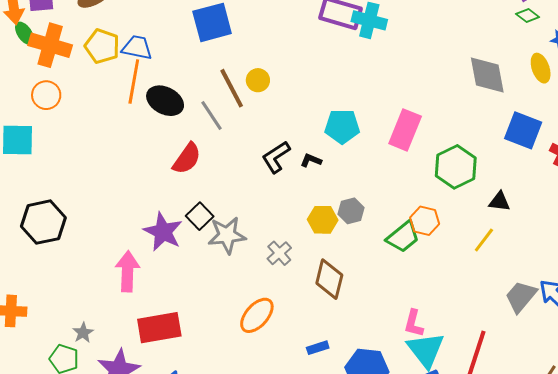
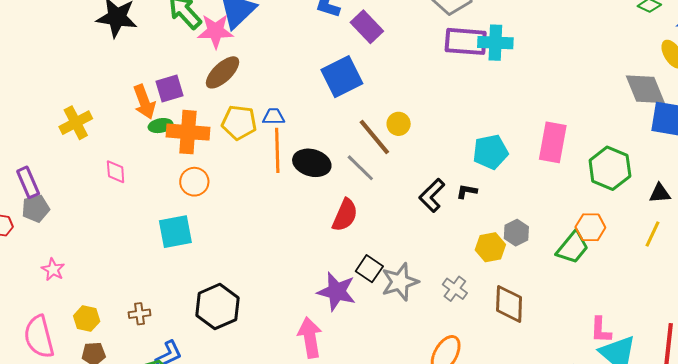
green ellipse: (25, 33) -> (160, 126), turned -55
blue trapezoid: (137, 48) -> (274, 117), size x0.7
gray diamond: (487, 75) -> (645, 89), moved

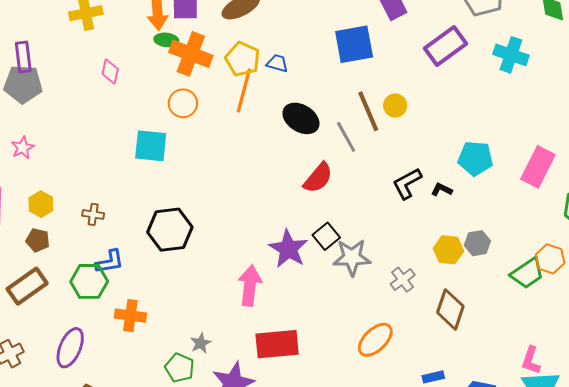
purple rectangle: (466, 41) -> (446, 46), moved, turned -57
orange line: (277, 150) -> (244, 90), moved
gray pentagon: (36, 209) -> (23, 84), size x1.4

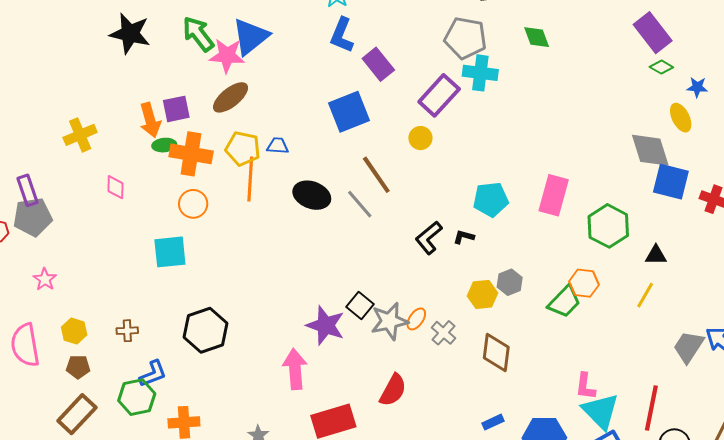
cyan cross: (511, 55) -> (480, 73), moved
yellow circle: (395, 105) -> (420, 138), moved
red semicircle: (318, 178) -> (393, 390), moved
orange ellipse: (375, 340) -> (416, 319), moved, size x0.6

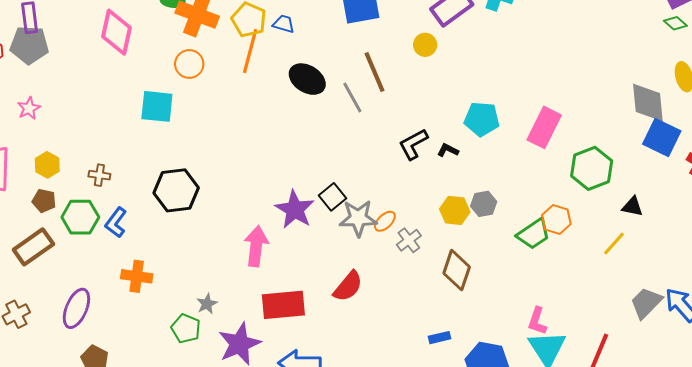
pink diamond: (115, 187) -> (116, 32), size x1.8
blue L-shape: (153, 374) -> (116, 222), turned 136
green hexagon: (137, 397) -> (80, 217), moved

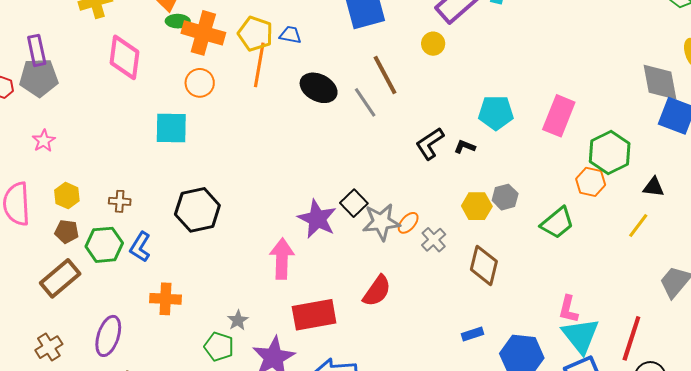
orange hexagon: (556, 220) -> (591, 182), moved

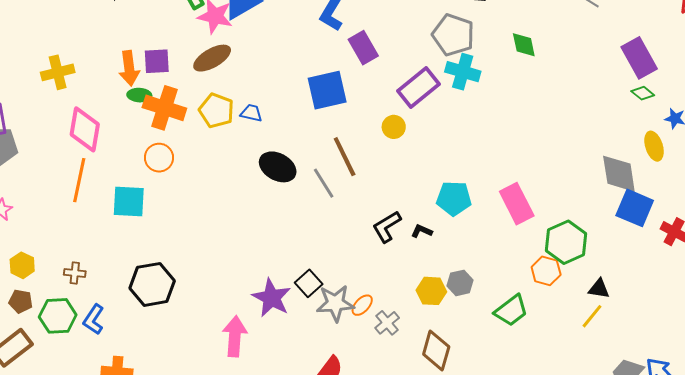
orange line: (259, 65) -> (79, 180), moved
pink rectangle: (559, 116) -> (517, 204), turned -51
black triangle: (653, 187) -> (599, 289), moved

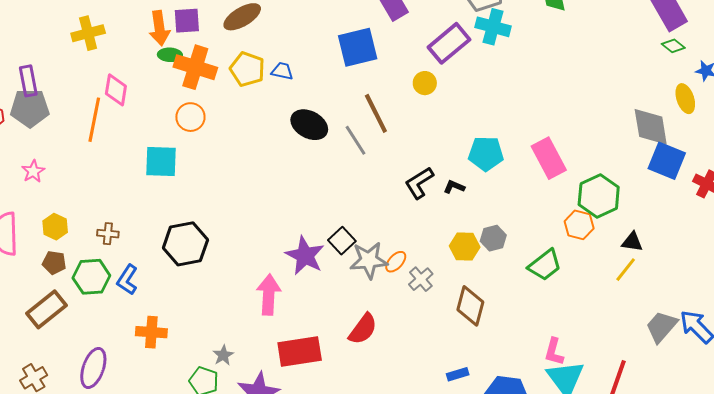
pink diamond: (85, 129) -> (116, 90), size x0.7
orange line: (79, 180) -> (94, 120), moved

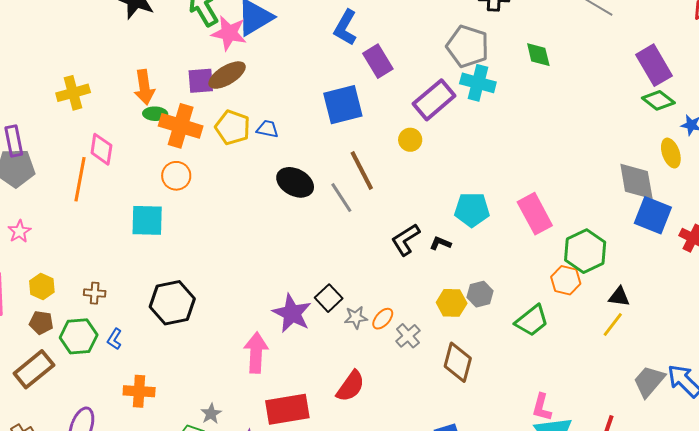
purple square: (187, 21) -> (201, 81), moved
green diamond: (673, 46) -> (658, 100), size x1.4
gray star: (369, 260) -> (356, 317), size x0.6
blue L-shape: (127, 280) -> (114, 339), size x0.7

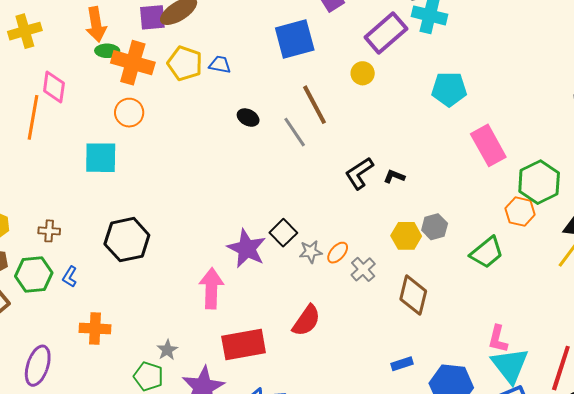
black ellipse: (295, 182) -> (248, 118), size x0.6
cyan pentagon: (472, 210) -> (449, 89), moved

